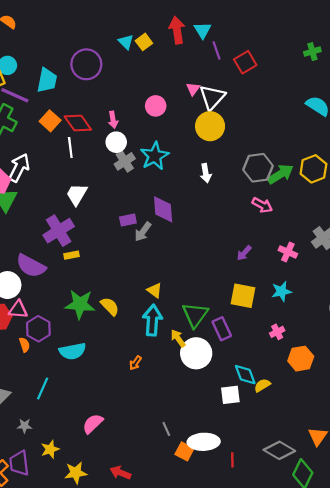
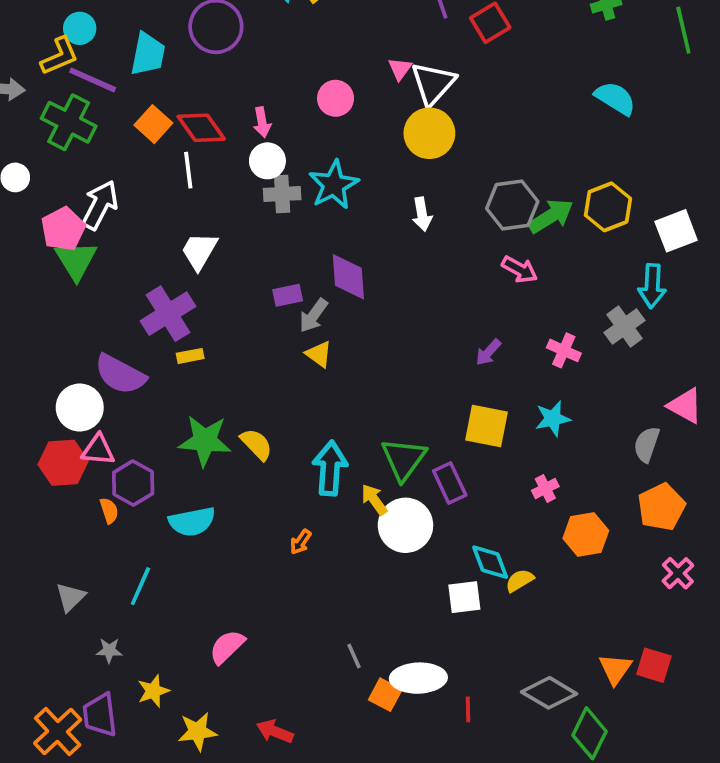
gray cross: (125, 161) -> (282, 194), turned 30
yellow triangle: (155, 290) -> (319, 354), moved

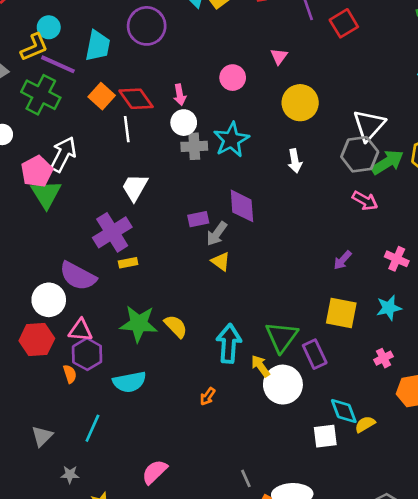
white triangle: (433, 84) -> (369, 125), moved
pink triangle: (98, 450) -> (80, 330), moved

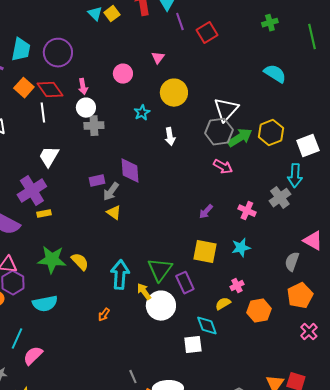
purple circle: (147, 26) -> (58, 53), moved
cyan star: (231, 140) -> (142, 113), moved, size x0.6
yellow semicircle: (365, 424) -> (223, 304), moved
pink semicircle: (155, 472) -> (33, 356), moved

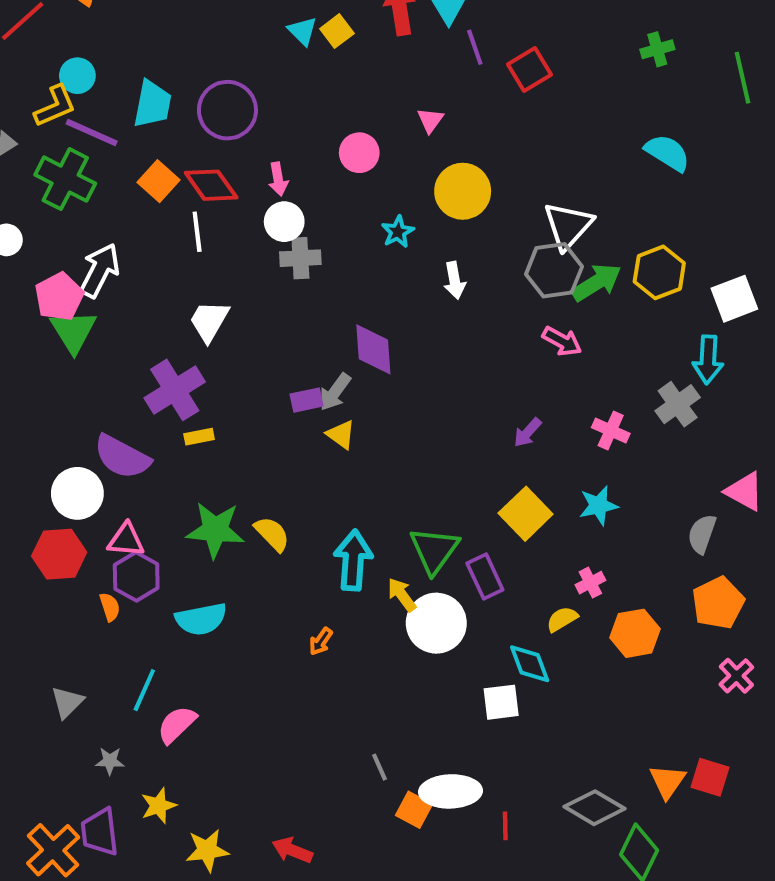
purple rectangle: (97, 181) -> (307, 400), moved
yellow square: (205, 252) -> (526, 514), turned 35

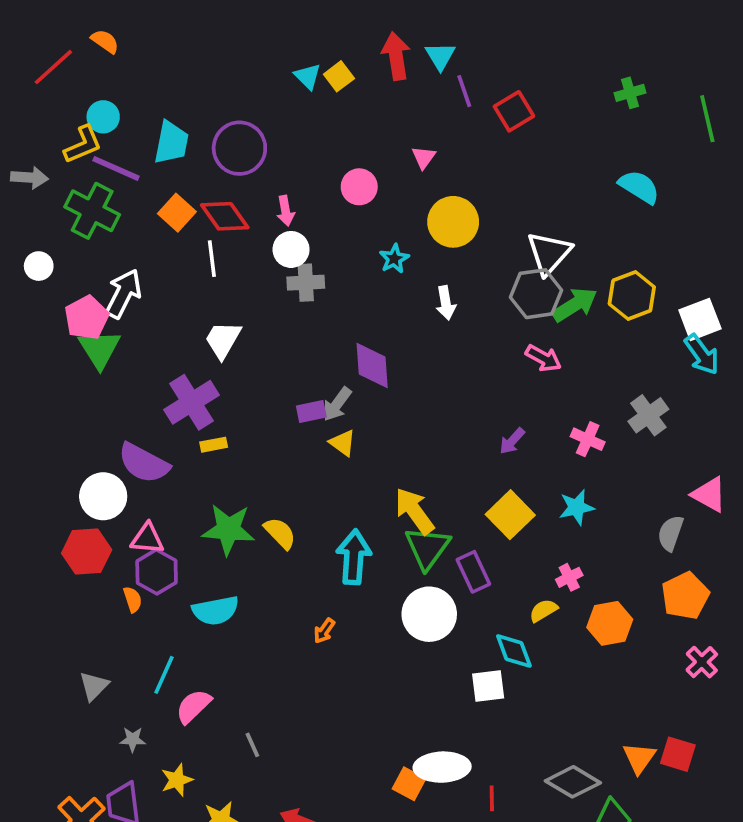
cyan arrow: (708, 360) -> (702, 354), moved, turned -39
yellow arrow: (402, 595) -> (414, 511), moved, size x1.5
gray line: (380, 767) -> (252, 745), moved

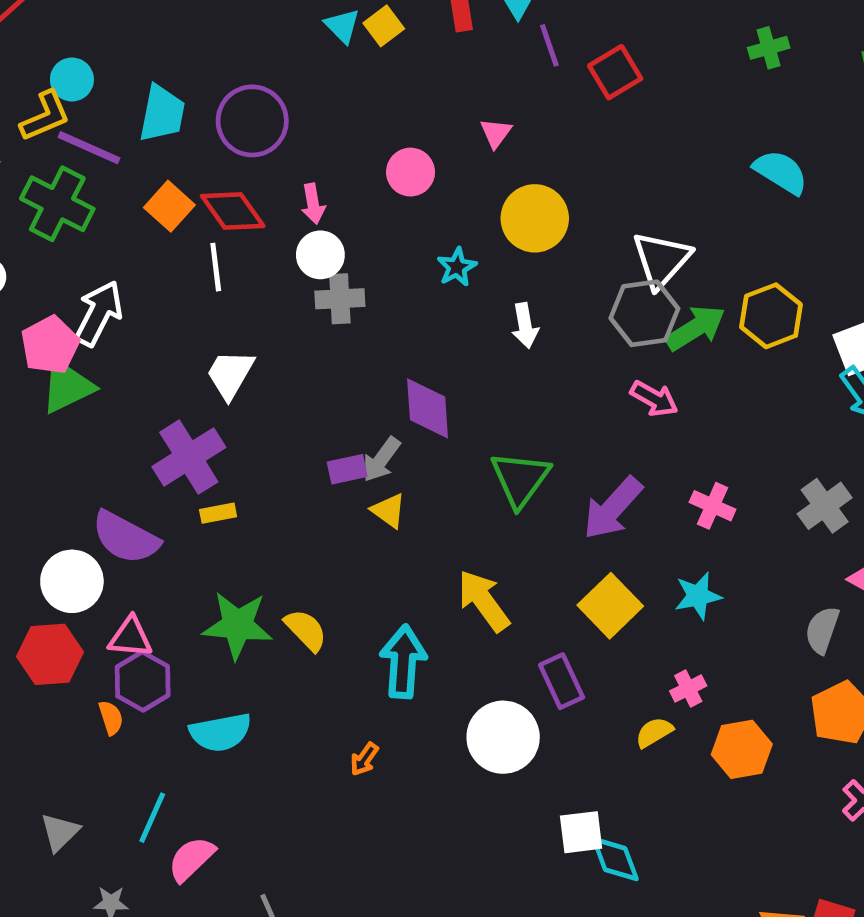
green triangle: (99, 349) -> (67, 386), turned 36
gray cross: (648, 415) -> (825, 506), moved
purple arrow: (512, 441) -> (613, 508), size x1.8
green triangle: (427, 548) -> (520, 479), moved
cyan diamond: (514, 651) -> (615, 859), moved

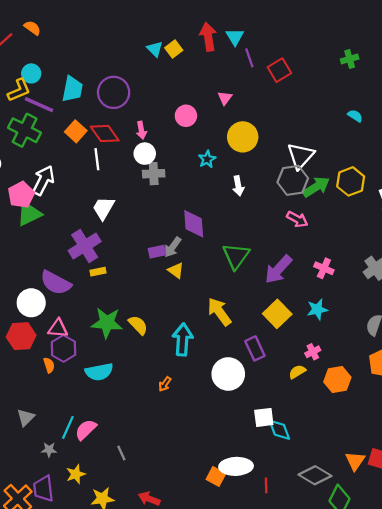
cyan semicircle: (781, 172) -> (355, 116), size x0.6
cyan line: (152, 818) -> (68, 427), moved

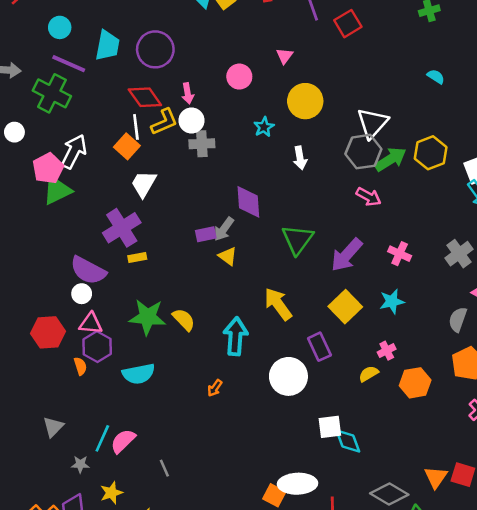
yellow L-shape: (19, 90) -> (164, 122), moved
orange square: (76, 131) -> (127, 146), moved
white circle: (31, 303) -> (82, 294), moved, size x0.6

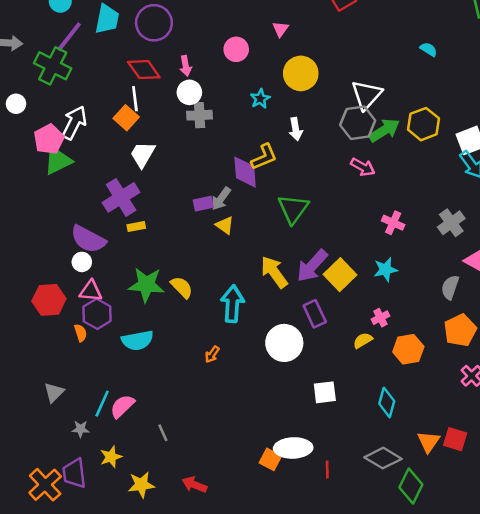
purple line: (69, 64) -> (69, 37), turned -76
yellow L-shape: (164, 122) -> (264, 157), moved
purple arrow: (347, 255) -> (312, 266), moved
cyan diamond: (348, 441) -> (387, 402), moved, turned 36

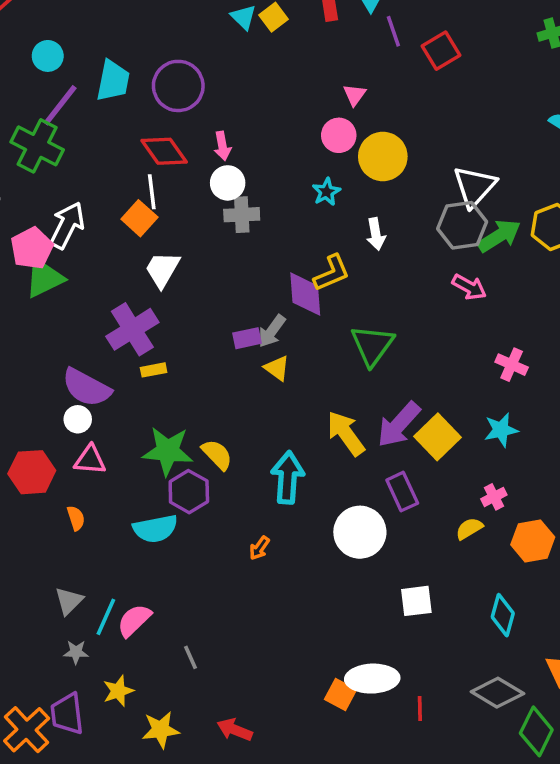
pink circle: (236, 49) -> (339, 135), moved
purple hexagon: (97, 314) -> (189, 492), moved
gray triangle: (54, 392) -> (69, 601), moved

